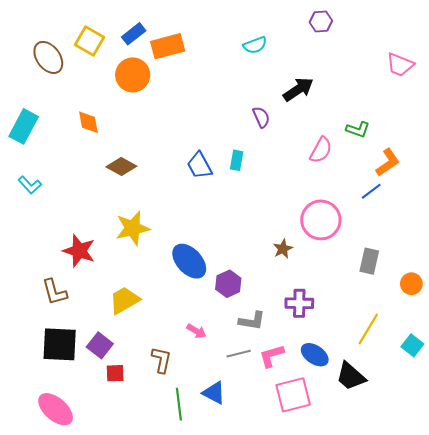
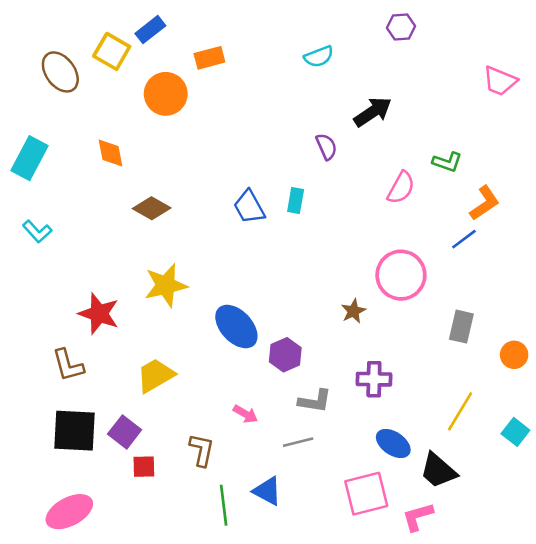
blue rectangle: (134, 34) -> (150, 30), moved
orange rectangle: (168, 46) -> (209, 58), size x0.7
pink L-shape: (272, 356) -> (418, 517), moved
pink ellipse: (56, 409) -> (69, 512), turned -69

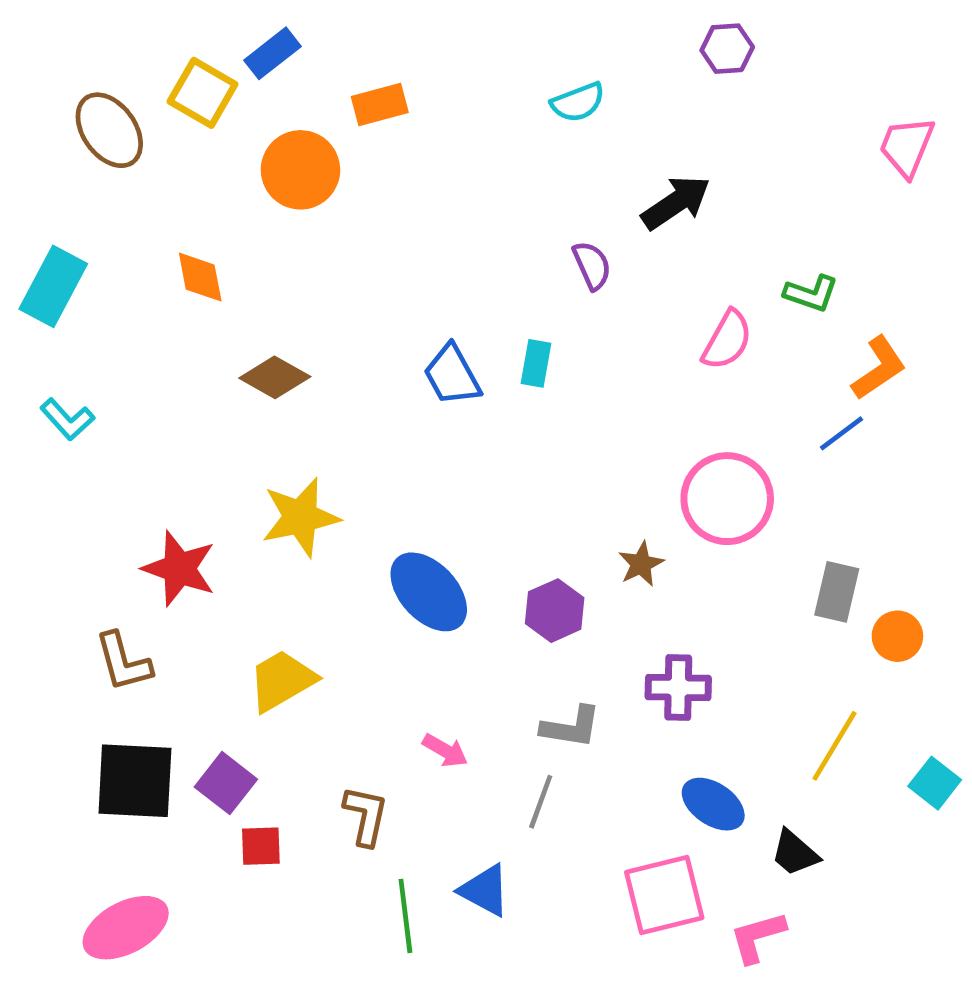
pink trapezoid: (500, 81) -> (907, 147), turned 90
purple hexagon: (285, 355) -> (555, 611), moved
orange circle: (514, 355) -> (897, 636), moved
gray line: (298, 442) -> (541, 802), turned -56
black trapezoid: (438, 470) -> (795, 853), size x0.7

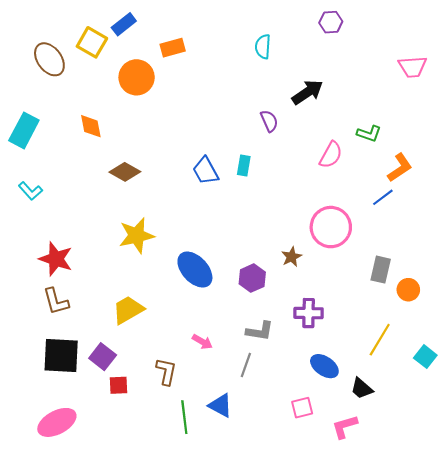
cyan semicircle: (578, 102) -> (263, 47), turned 115
pink trapezoid: (907, 147) -> (413, 67), turned -116
red star: (179, 569) -> (56, 259), moved
pink square: (664, 895) -> (302, 408), size x0.6

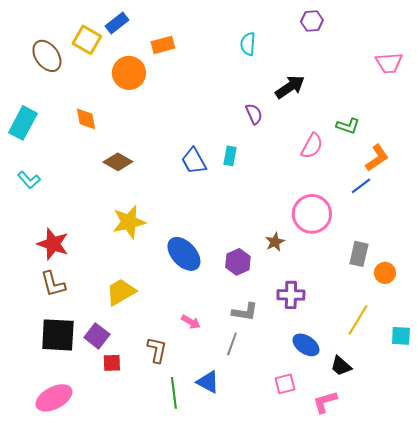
cyan square: (425, 357) -> (401, 336), turned -35

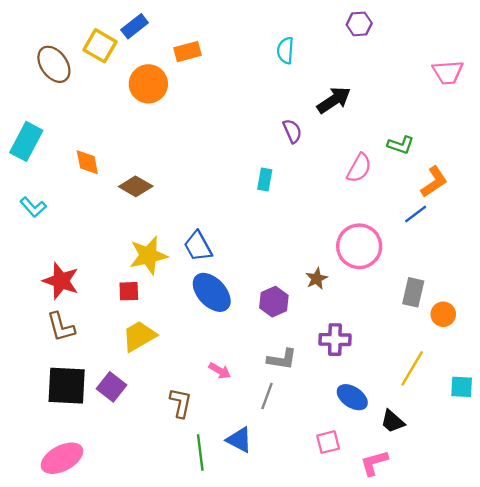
orange diamond: (86, 119) -> (87, 162), moved
blue trapezoid: (194, 161) -> (198, 246), moved
red square: (112, 363) -> (129, 291), moved

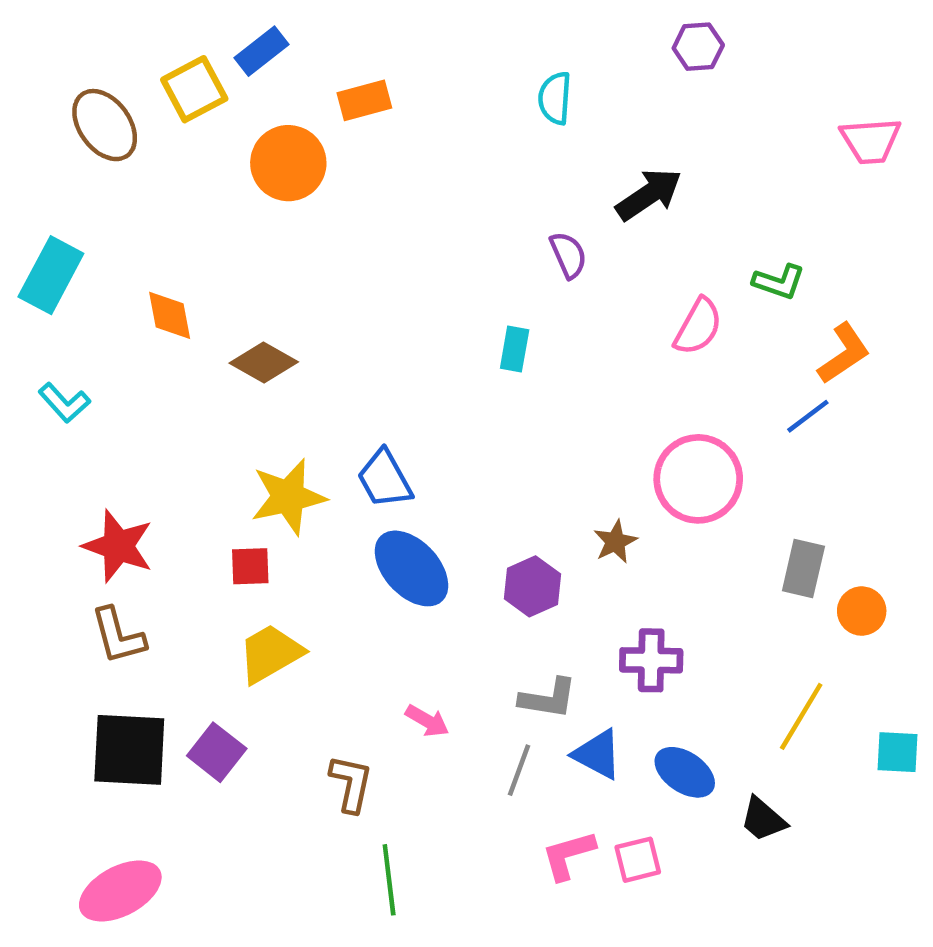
yellow square: (100, 46) -> (194, 89), turned 32
blue triangle: (239, 440) -> (597, 754), moved
pink L-shape: (374, 463) -> (568, 855), moved

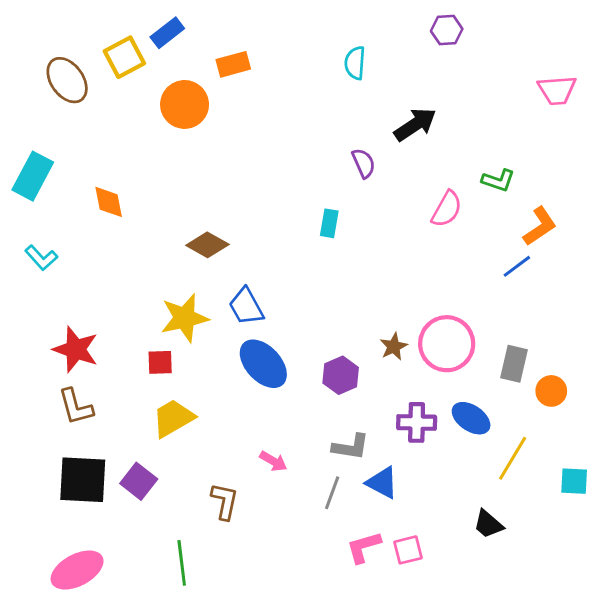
brown diamond: (264, 362) -> (207, 245), moved
pink circle: (698, 479) -> (447, 344), moved
blue ellipse: (685, 772) -> (471, 418), moved
green line: (389, 880) -> (182, 563), moved

